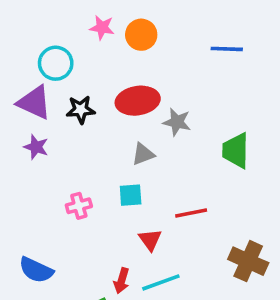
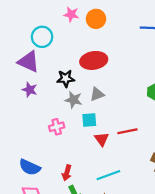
black star: (81, 110) -> (66, 78), moved
gray star: (177, 122) -> (73, 100), moved
red triangle: (150, 240) -> (102, 139), moved
red arrow: (122, 281) -> (67, 173), moved

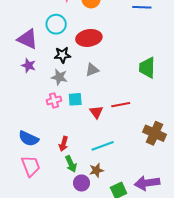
cyan circle: (42, 37) -> (56, 24), moved
gray star: (73, 100) -> (59, 77), moved
cyan square: (89, 120) -> (75, 99), moved

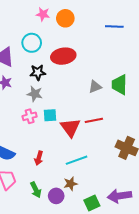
gray triangle: (92, 70) -> (95, 87), moved
red triangle: (96, 112) -> (70, 128), size x1.5
green arrow: (71, 164) -> (36, 190), moved

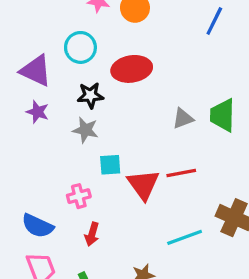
blue line: (114, 26) -> (214, 21), turned -66
pink cross: (30, 116) -> (79, 196), moved
cyan line: (77, 160) -> (185, 237), moved

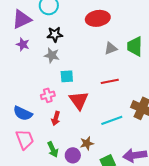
red ellipse: (132, 69) -> (98, 18), moved
purple triangle: (36, 71) -> (22, 19), turned -50
red triangle: (143, 185) -> (79, 100), moved

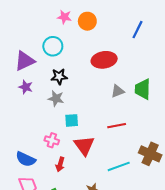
pink cross: (48, 95) -> (52, 140), turned 32

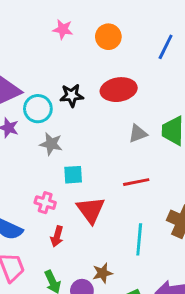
orange circle: (87, 21) -> (108, 37), moved
cyan circle: (53, 46) -> (38, 109), moved
black star: (59, 77) -> (72, 95), moved
cyan line: (119, 166) -> (139, 239), turned -65

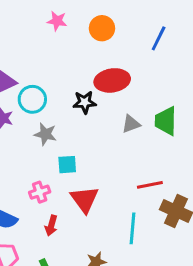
black star: (72, 95) -> (85, 102), moved
red line: (136, 182) -> (150, 185), moved
pink cross: (45, 203) -> (40, 192), turned -36

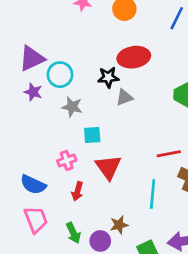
gray triangle: (131, 124) -> (124, 97), moved

